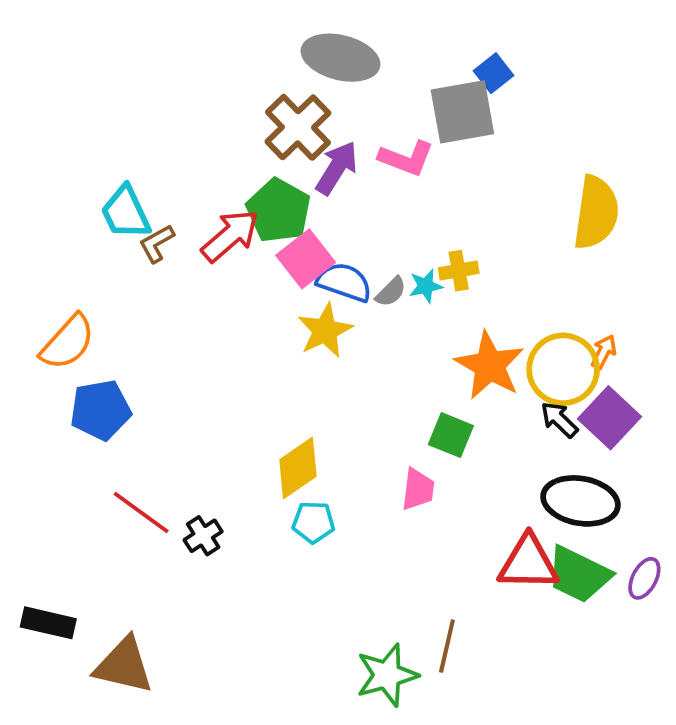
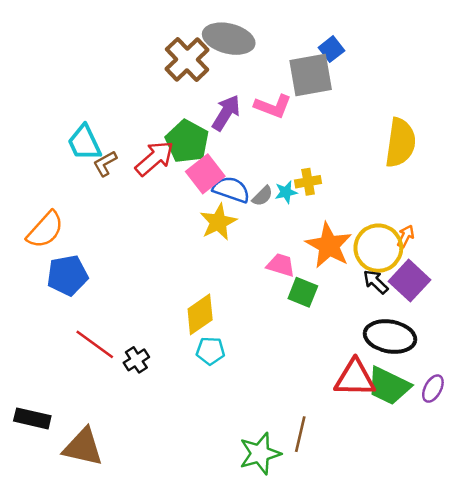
brown cross: (298, 127) -> (187, 59), moved
pink trapezoid: (418, 489) -> (281, 265), moved, turned -80

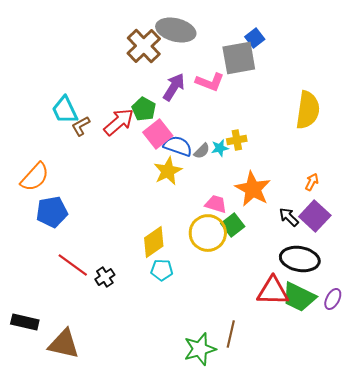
green pentagon: (187, 141) -> (144, 109), size x0.7
yellow circle: (378, 248) -> (208, 233), moved
green square: (303, 292) -> (233, 225), turned 30

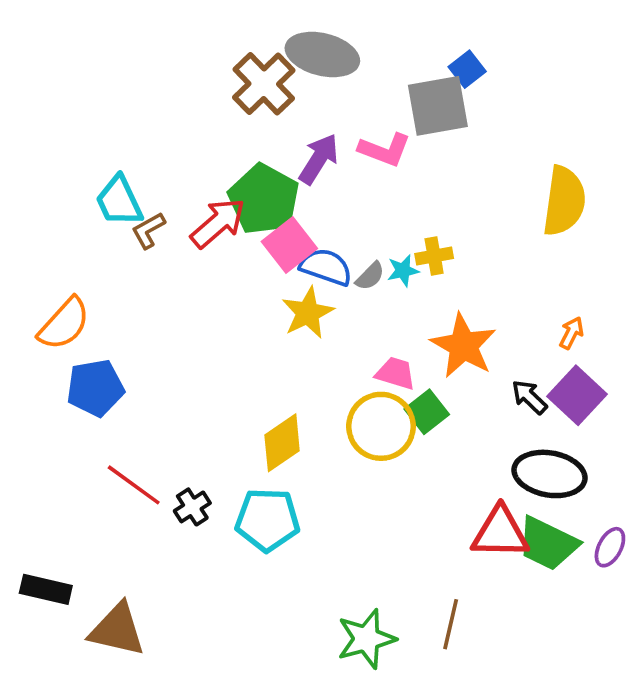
green pentagon: (144, 109) -> (264, 199), size x1.6
cyan pentagon: (162, 270) -> (267, 520), moved, size x1.6
brown line: (231, 334) -> (451, 624), moved

